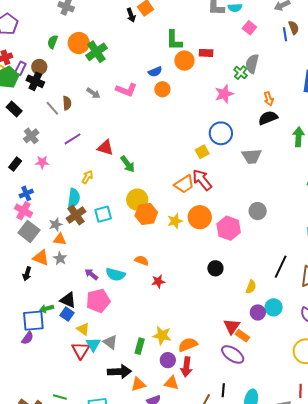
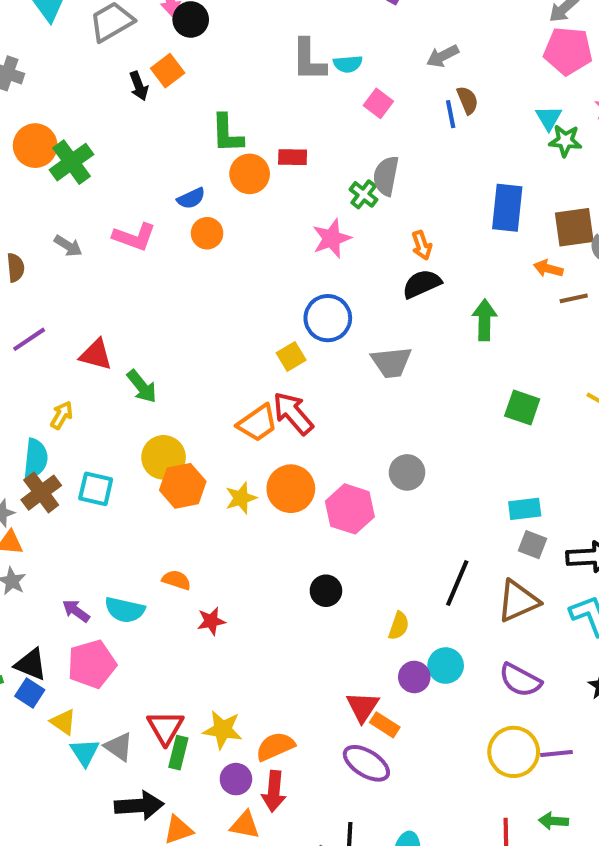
cyan square: (103, 214) -> (96, 489), turned 30
red triangle: (81, 350) -> (165, 728), moved

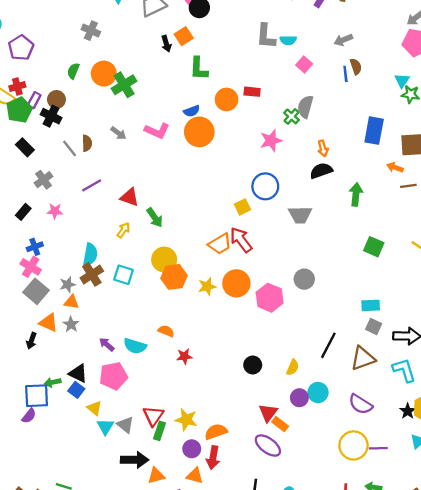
green L-shape: (227, 134) -> (199, 69), moved
orange circle: (207, 233) -> (199, 132), size x1.6
yellow arrow: (62, 415) -> (123, 230), moved
black circle: (326, 591) -> (253, 365), moved

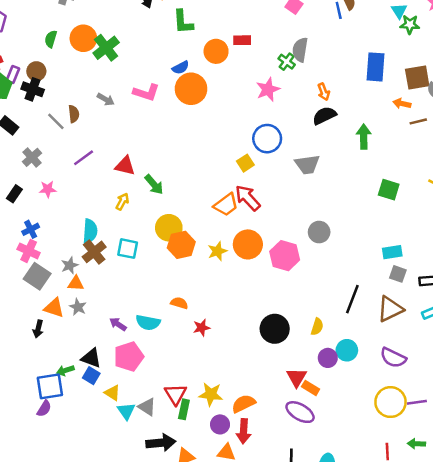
black circle: (253, 365) -> (275, 329), size x1.5

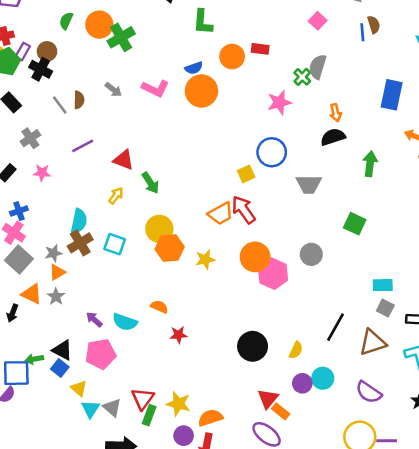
green square: (389, 190) -> (355, 224), moved
orange circle: (248, 244) -> (255, 257), moved
orange triangle: (76, 283) -> (57, 272), turned -42

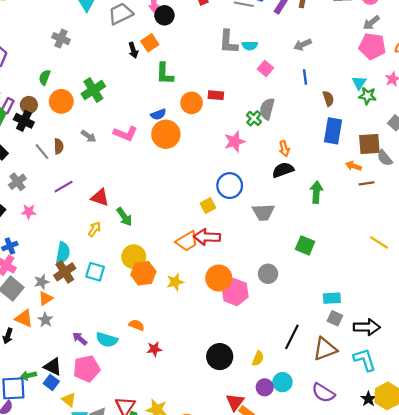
orange circle: (99, 25) -> (61, 101), moved
brown semicircle: (374, 25) -> (328, 99), moved
red arrow: (244, 210) -> (207, 237), turned -50

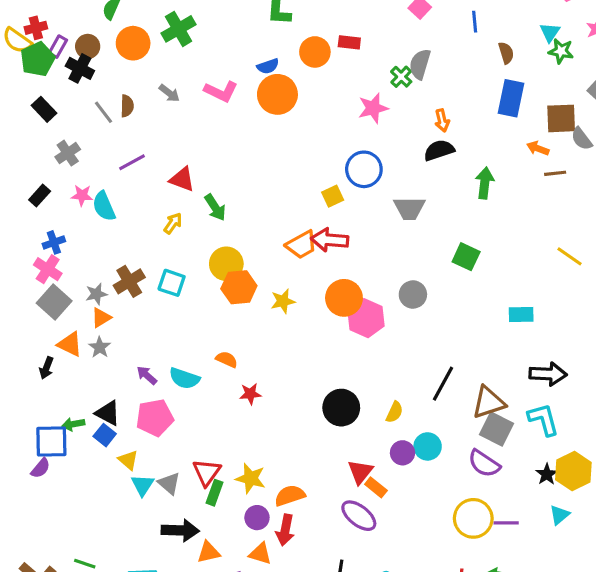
cyan semicircle: (63, 253) -> (104, 206), moved, turned 145
cyan rectangle: (332, 298) -> (521, 314), moved
gray square: (335, 318) -> (496, 429), moved, size x1.5

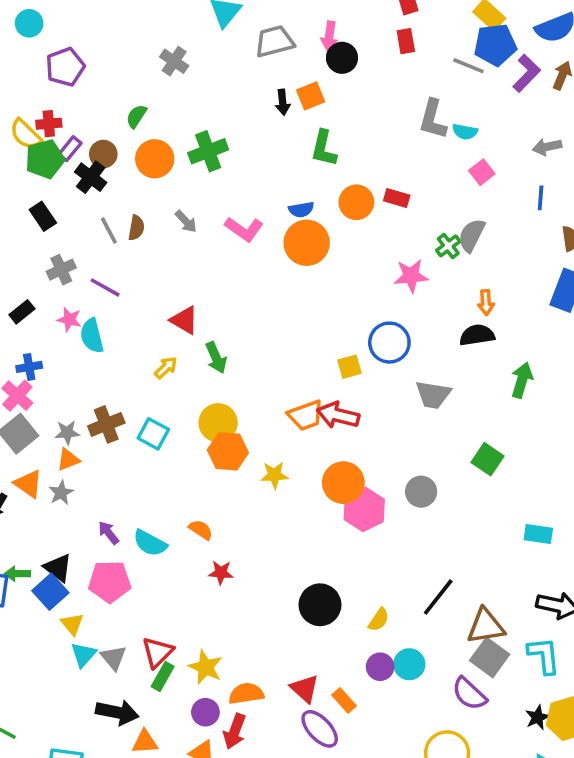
purple line: (132, 162) -> (105, 287), moved, turned 48
blue square: (105, 435) -> (50, 592), size x1.4
red triangle: (360, 472) -> (305, 689), moved, turned -36

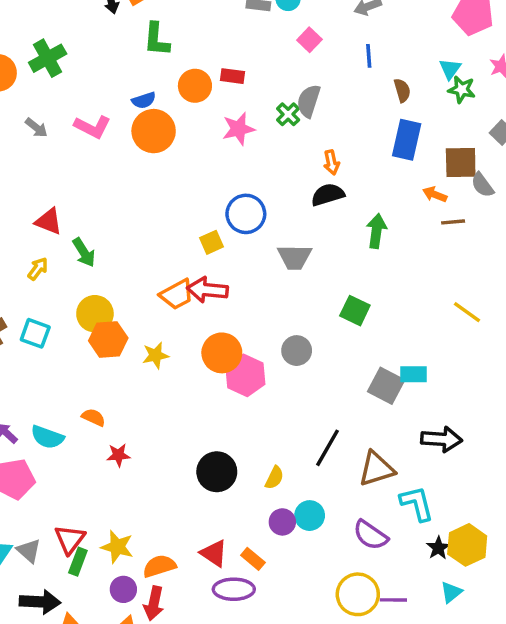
pink star: (411, 276) -> (239, 129), moved
cyan L-shape: (544, 655) -> (417, 503), moved
gray square: (490, 657) -> (386, 386), moved
purple ellipse: (320, 729) -> (234, 589), turned -39

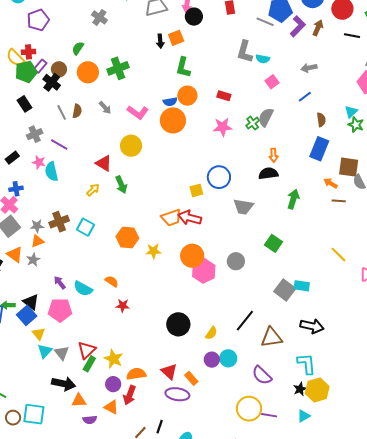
blue line: (369, 56) -> (305, 97), turned 48
orange circle: (195, 86) -> (187, 96), moved
yellow circle: (95, 314) -> (131, 146), moved
cyan L-shape: (417, 503) -> (306, 364), moved

